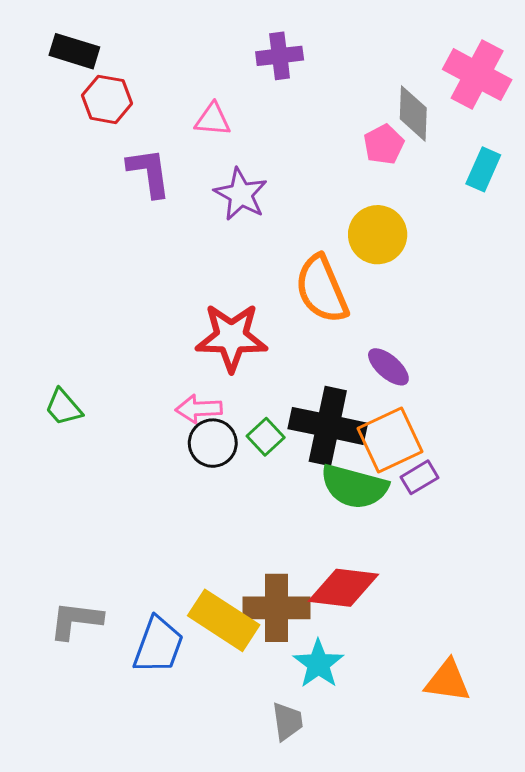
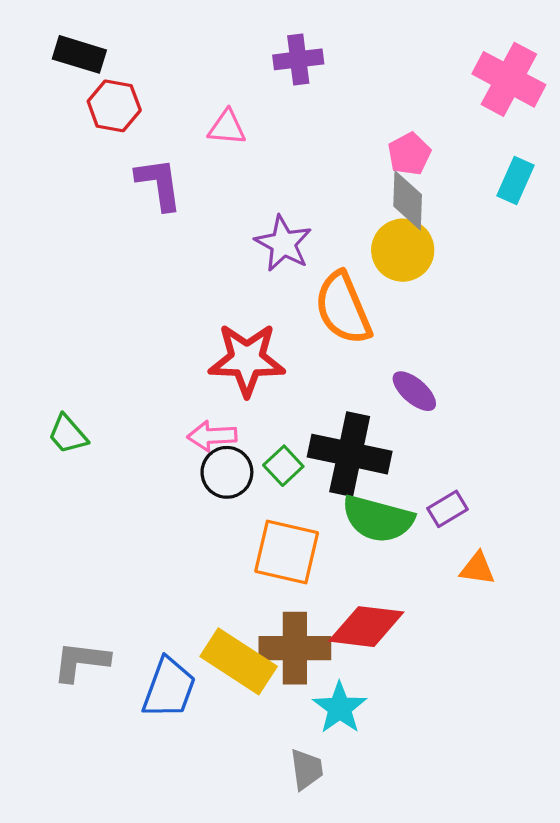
gray diamond: (413, 113) -> (408, 200), moved
purple star: (241, 194) -> (283, 244), moved
orange square: (390, 440) -> (287, 552), moved, turned 38
orange triangle: (448, 681) -> (477, 569), moved, size x0.7

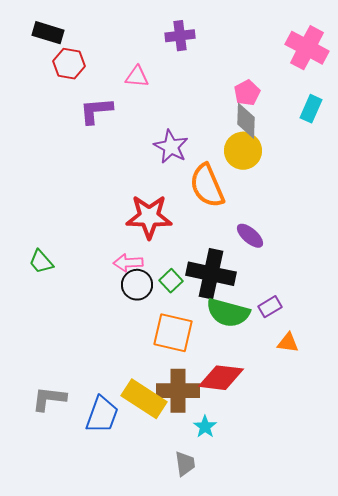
purple L-shape: (159, 184) -> (96, 111), turned -87
cyan star: (340, 708) -> (205, 427), size x0.7

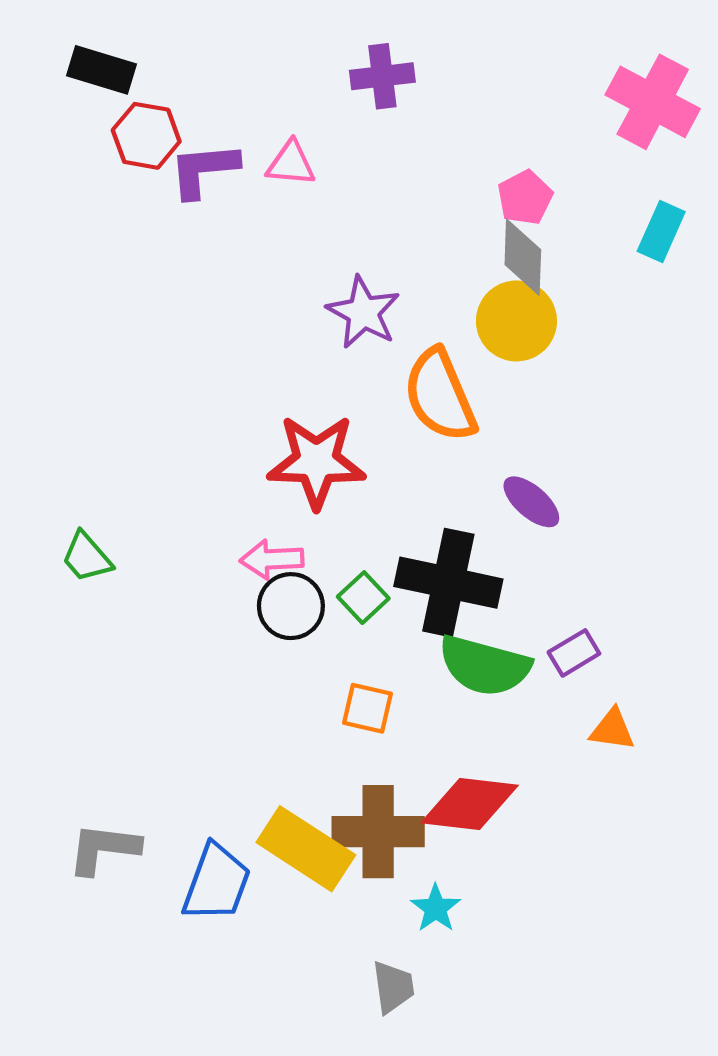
purple L-shape: (96, 111) -> (204, 170), moved
orange square: (173, 333) -> (368, 708), size x0.6

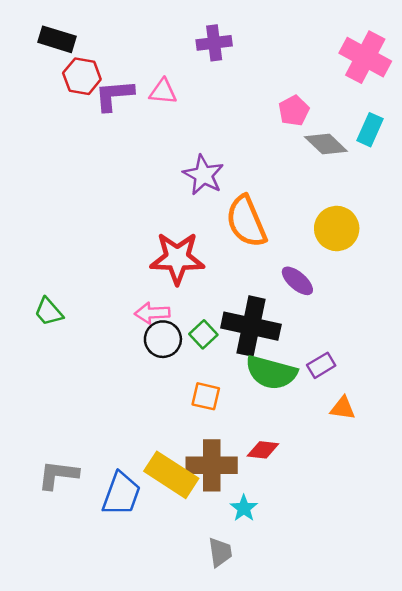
gray diamond: (523, 257) -> (326, 144), moved, turned -48
yellow circle: (516, 321) -> (337, 228), moved
red diamond: (470, 804) -> (263, 450), size x0.6

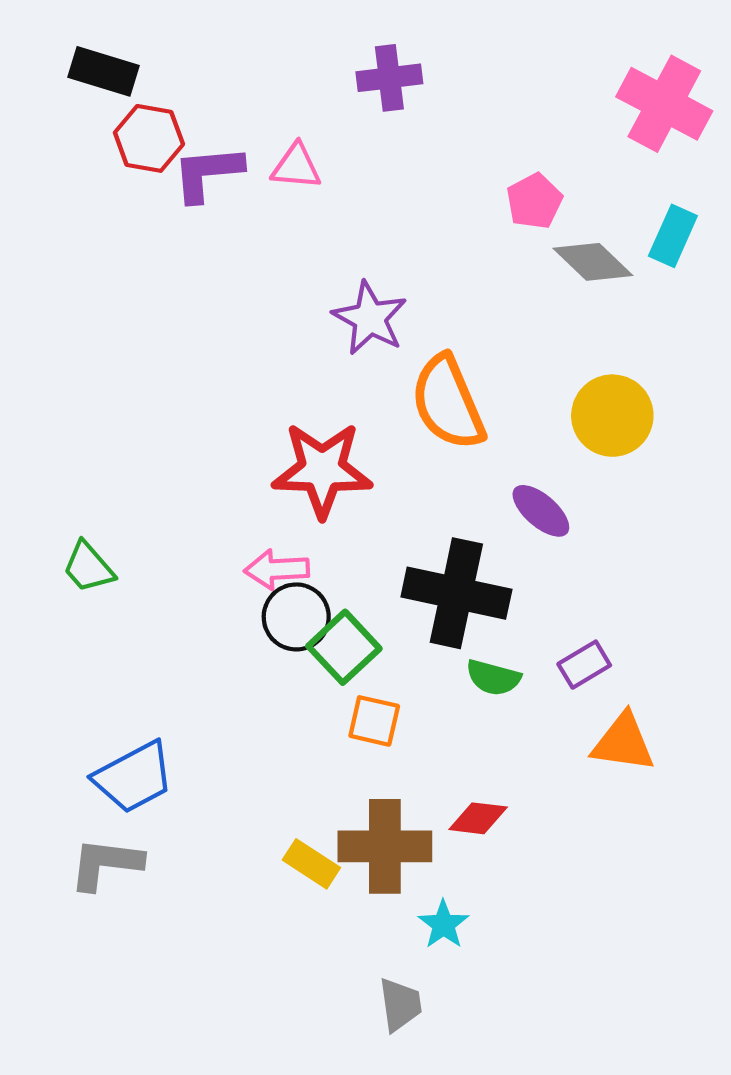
green square: (203, 334) -> (344, 647), moved, size x1.4
green semicircle: (271, 372) -> (493, 678), size x0.6
orange triangle: (343, 408) -> (623, 743), size x1.4
yellow rectangle: (171, 475) -> (311, 864), size x0.6
blue trapezoid: (121, 494) -> (134, 777), moved, turned 42

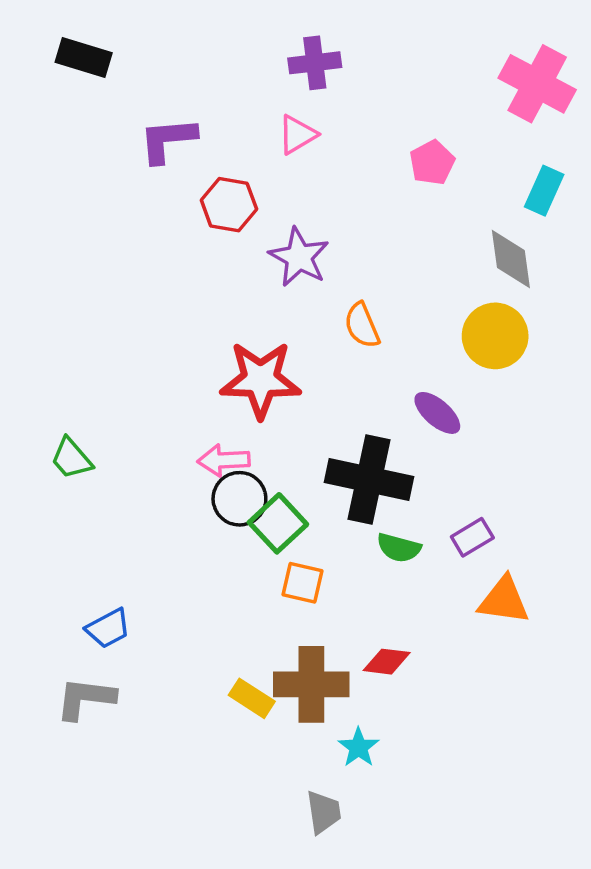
red hexagon: (149, 138) -> (229, 205), moved
pink triangle: (296, 167) -> (297, 135), moved, turned -36
gray diamond: (593, 262) -> (511, 259), moved, turned 38
orange semicircle: (448, 403) -> (362, 325), size x0.6
blue trapezoid: (134, 777) -> (108, 628), size x0.7

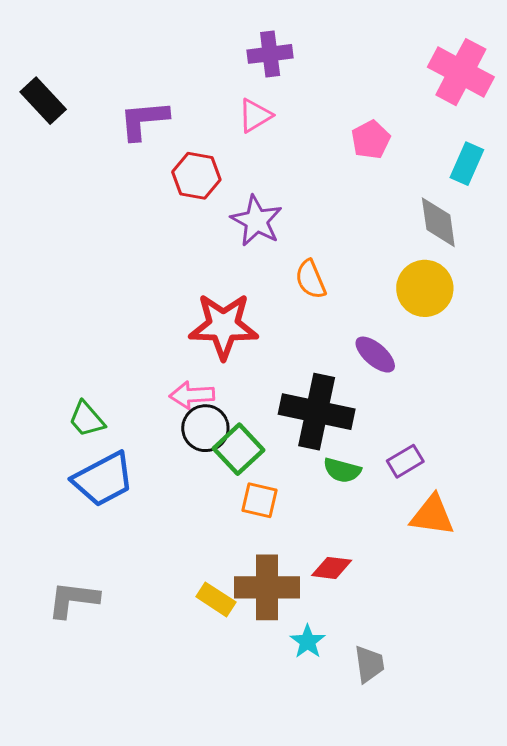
black rectangle: (84, 58) -> (43, 101), moved, turned 30
green trapezoid: (71, 458) -> (87, 419), moved
blue trapezoid: (108, 628) -> (103, 479), moved, size x1.6
gray trapezoid: (324, 812) -> (369, 664), moved

